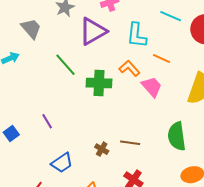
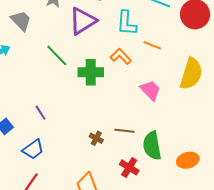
pink trapezoid: (152, 87) -> (150, 90), moved
green semicircle: (177, 136) -> (152, 146), moved
blue trapezoid: (62, 163) -> (33, 149), moved

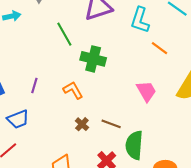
orange L-shape: (121, 56) -> (73, 90), moved
purple line: (41, 113) -> (34, 86), turned 35

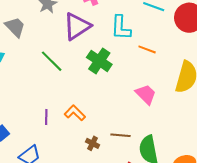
green cross: (93, 59) -> (99, 61), moved, turned 35
purple line: (34, 86) -> (46, 117), moved

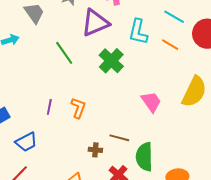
orange line: (147, 49) -> (170, 45), moved
orange L-shape: (75, 113) -> (78, 108), turned 55
brown cross: (93, 143) -> (95, 150), moved, turned -32

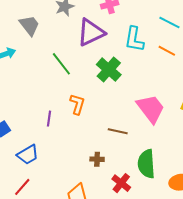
pink trapezoid: (151, 102) -> (151, 109), size x1.4
orange L-shape: (78, 108) -> (77, 104), moved
brown line: (119, 138) -> (118, 131), moved

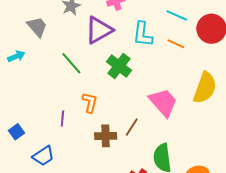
brown line: (118, 131) -> (132, 127), turned -66
brown cross: (97, 159) -> (106, 136), moved, size x1.5

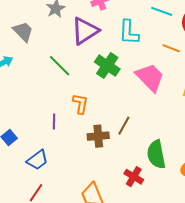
orange line: (176, 44) -> (171, 48), moved
pink trapezoid: (163, 102) -> (150, 77), moved

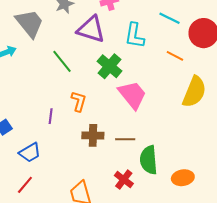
gray trapezoid: (23, 31) -> (30, 23), size x1.4
purple triangle: (85, 31) -> (91, 29), turned 44
pink trapezoid: (150, 77) -> (132, 95), moved
brown line: (124, 126) -> (125, 139), moved, turned 54

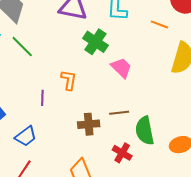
green line: (62, 61) -> (22, 47), moved
pink trapezoid: (132, 95) -> (121, 68), size x0.7
brown cross: (93, 135) -> (89, 124), moved

